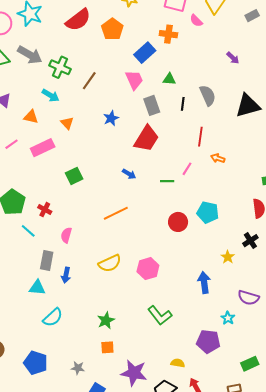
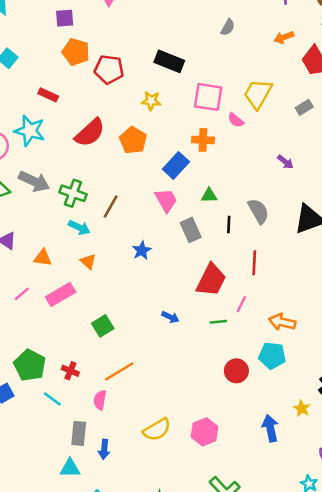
cyan arrow: (51, 95) -> (79, 227), moved
red trapezoid: (146, 139) -> (211, 280), moved
orange arrow: (218, 158) -> (282, 322), moved, size x1.5
orange line: (116, 213) -> (119, 372), moved
blue arrow: (204, 282) -> (270, 428), moved

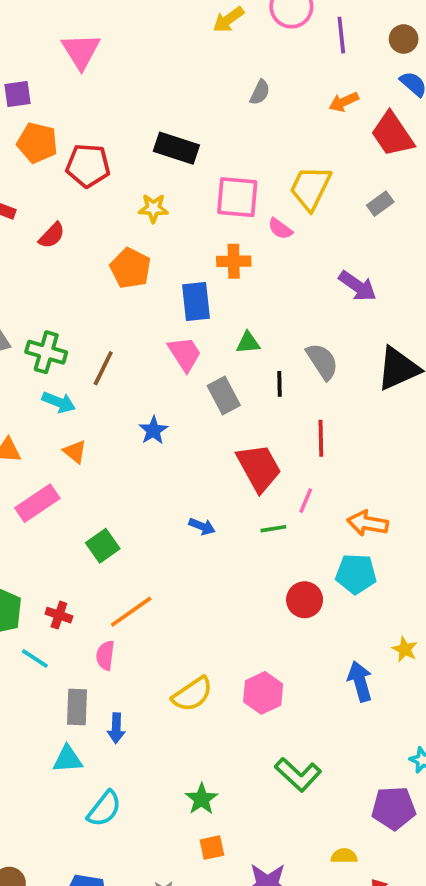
red semicircle: (90, 133) -> (52, 235), moved, size x0.6
purple arrow: (285, 162) -> (358, 286), size x1.5
blue rectangle: (176, 165) -> (196, 302), turned -45
red trapezoid: (211, 280) -> (259, 468), turned -52

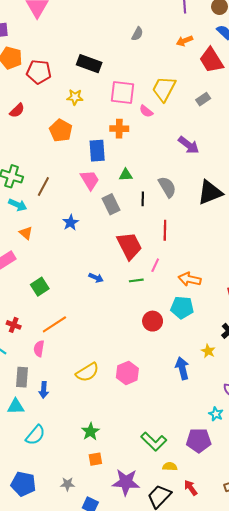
green L-shape: (298, 775) -> (154, 442), moved

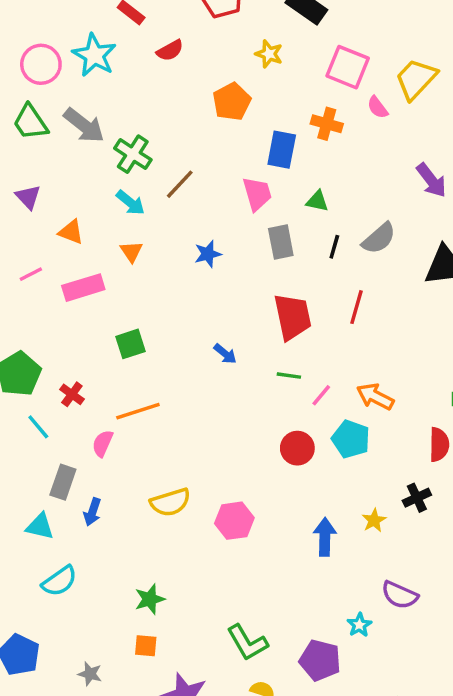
gray semicircle: (167, 187) -> (379, 238), turned 65
pink line: (155, 265) -> (321, 395), moved

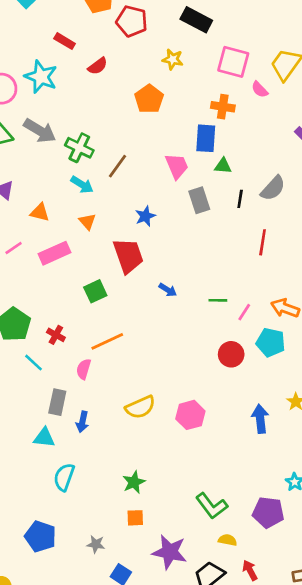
blue rectangle: (282, 150) -> (206, 138), moved
red trapezoid: (293, 317) -> (128, 256), moved
cyan semicircle: (59, 581) -> (64, 477), turned 152

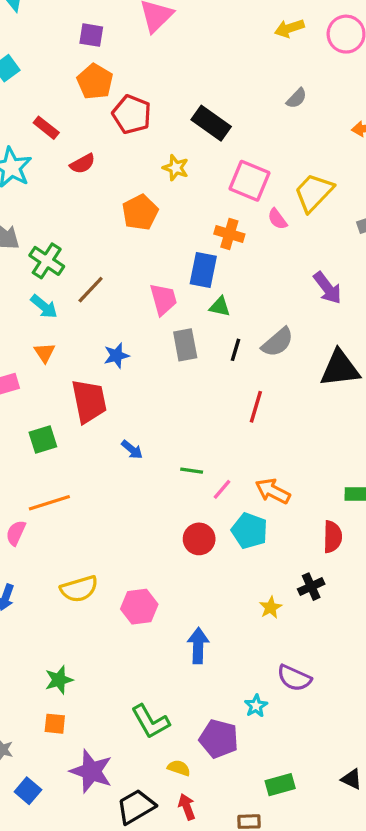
blue arrow: (260, 419) -> (198, 646), moved
yellow semicircle: (228, 540) -> (179, 768), moved

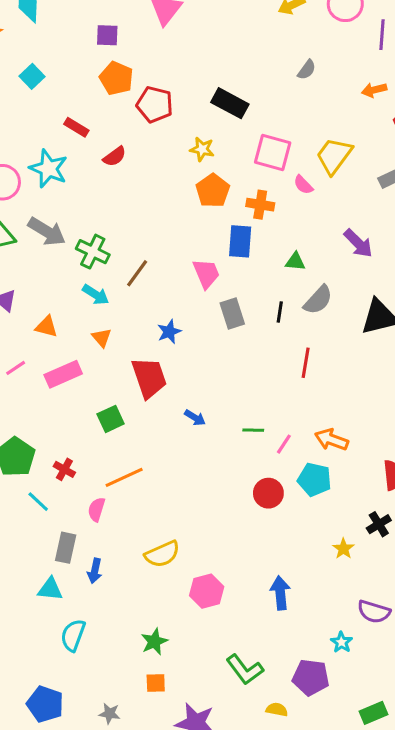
orange pentagon: (140, 212) -> (213, 191), moved
green triangle: (220, 307) -> (295, 262), moved
pink hexagon: (139, 607) -> (207, 591), moved

